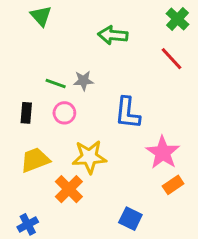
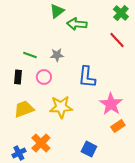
green triangle: (41, 16) -> (57, 11), moved, turned 35
green line: (56, 84) -> (30, 55), moved
orange cross: (69, 189) -> (41, 143), moved

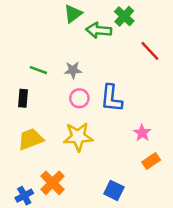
green cross: (121, 13) -> (124, 16), moved
pink circle: (44, 77) -> (79, 98), moved
pink star: (111, 104) -> (142, 133), size x0.6

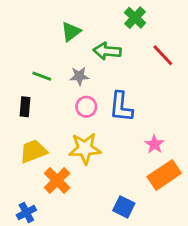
green triangle: (73, 14) -> (71, 32), moved
green arrow: (99, 30) -> (107, 51), moved
orange rectangle: (151, 161) -> (164, 175), size x1.6
orange cross: (52, 183) -> (57, 180), moved

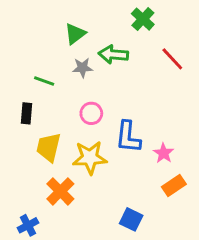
gray star: (79, 76) -> (82, 68), moved
blue L-shape: (121, 107) -> (128, 137), moved
yellow trapezoid: (33, 151) -> (49, 147), moved, turned -56
orange rectangle: (164, 175) -> (174, 186), size x0.7

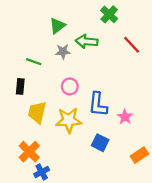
orange rectangle: (174, 186) -> (139, 155), moved
orange cross: (60, 191) -> (29, 152), moved
blue square: (131, 219) -> (100, 143), moved
blue cross: (28, 225) -> (42, 172), moved

